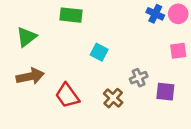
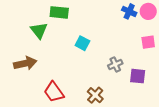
green triangle: (26, 37) -> (39, 30), moved, turned -30
red trapezoid: (67, 95) -> (54, 92), moved
brown cross: (113, 98) -> (95, 95), moved

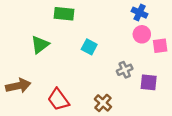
pink circle: (148, 11) -> (142, 34), moved
green triangle: (39, 30) -> (40, 45), moved, turned 30
brown arrow: (25, 63) -> (18, 86), moved

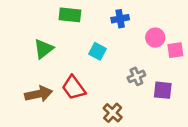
blue cross: (140, 13) -> (120, 19), moved, turned -35
brown arrow: (18, 86) -> (39, 94), moved
red trapezoid: (58, 100) -> (74, 88), moved

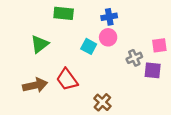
pink circle: (155, 38) -> (108, 37), moved
gray cross: (136, 76) -> (134, 58), moved
purple square: (163, 90) -> (153, 70), moved

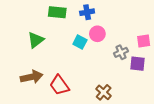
blue cross: (109, 17) -> (87, 12), moved
red trapezoid: (67, 79) -> (59, 85), moved
brown cross: (102, 102) -> (104, 92), moved

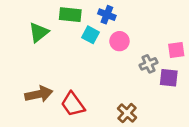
blue cross: (87, 12) -> (107, 15), turned 32
green triangle: (36, 40) -> (39, 32), moved
cyan square: (80, 42) -> (90, 35), moved

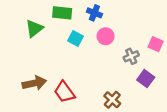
cyan square: (90, 35) -> (75, 39), moved
pink square: (176, 50) -> (156, 44), turned 32
purple square: (169, 78) -> (146, 79), moved, turned 30

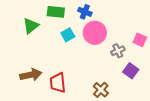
pink circle: (106, 36) -> (95, 33), size x1.5
cyan square: (75, 39) -> (68, 35), turned 32
red trapezoid: (64, 92) -> (58, 83), turned 30

